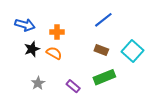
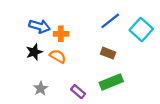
blue arrow: (25, 25) -> (39, 26), moved
cyan square: (132, 51) -> (141, 30), moved

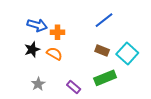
cyan square: (141, 30) -> (127, 54), moved

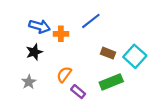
blue line: (104, 20) -> (91, 21), moved
orange semicircle: (54, 54) -> (64, 74), moved, turned -84
gray star: (38, 84) -> (29, 82), moved

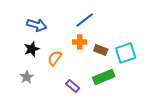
orange cross: (61, 34) -> (80, 42), moved
cyan square: (135, 56) -> (126, 53), turned 30
orange semicircle: (64, 74) -> (55, 58), moved

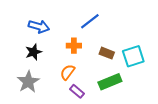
orange cross: (80, 42) -> (74, 46), moved
orange semicircle: (55, 58) -> (68, 72), moved
gray star: (27, 77) -> (28, 82), size x1.5

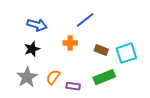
orange semicircle: (68, 72) -> (53, 77), moved
purple rectangle: (77, 91) -> (73, 86), turned -32

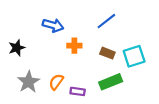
blue line: (85, 20) -> (106, 21), moved
blue arrow: (37, 25) -> (53, 25), moved
black star: (32, 49) -> (17, 48), moved

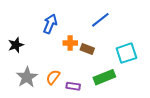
blue arrow: (53, 25) -> (50, 24), turned -84
brown rectangle: (107, 53) -> (87, 49), moved

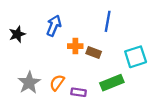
blue line: (100, 20) -> (108, 21), turned -42
black star: (16, 45) -> (17, 34), moved

